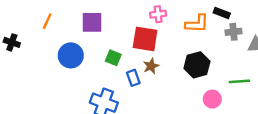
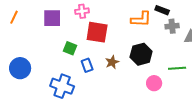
pink cross: (158, 14) -> (82, 11), moved
blue circle: (71, 55) -> (20, 68), moved
brown star: (151, 66) -> (112, 62), moved

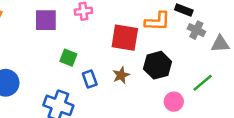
gray cross: (172, 26) -> (196, 30), turned 32
red square: (97, 32) -> (125, 38), moved
green line: (177, 68) -> (203, 83), turned -36

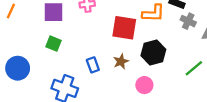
green square: (68, 58) -> (54, 44), moved
pink circle: (174, 102) -> (144, 85), moved

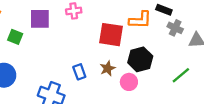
green square: (54, 44) -> (15, 37), moved
pink circle: (144, 85) -> (129, 82), moved

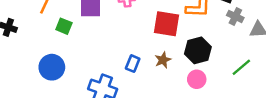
blue rectangle: (79, 72) -> (133, 64), turned 42
pink circle: (129, 82) -> (197, 79), moved

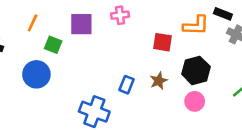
red square: (167, 24) -> (162, 42), size x0.7
blue circle: (52, 67) -> (36, 74), moved

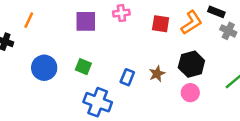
orange line: (33, 23) -> (29, 20), moved
orange L-shape: (196, 25) -> (191, 23), turned -35
red square: (162, 42) -> (161, 24), moved
green square: (53, 45) -> (83, 67), moved

